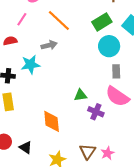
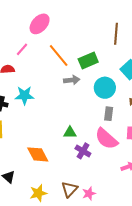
green rectangle: (102, 22) -> (88, 61), moved
gray arrow: (49, 45) -> (72, 80), moved
orange diamond: (52, 121) -> (38, 154), turned -30

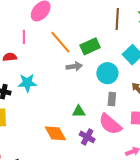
pink line: (22, 49) -> (24, 37), turned -40
green triangle: (70, 133) -> (79, 111), moved
orange diamond: (38, 154) -> (55, 133), moved

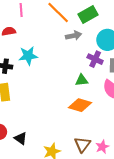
orange diamond: (55, 133) -> (80, 105), moved, turned -40
purple cross: (87, 137) -> (95, 59), moved

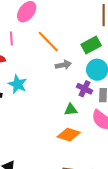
green rectangle: (88, 15) -> (91, 45), moved
cyan star: (28, 56) -> (18, 84), turned 30

